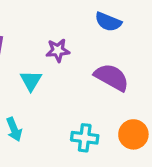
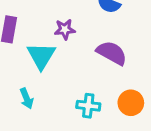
cyan triangle: (31, 81) -> (41, 56), size x1.5

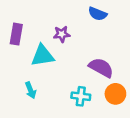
purple semicircle: (112, 53) -> (101, 68), moved
cyan triangle: (41, 56) -> (43, 56), turned 50

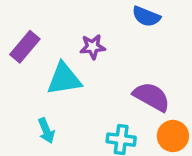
purple rectangle: (16, 34) -> (25, 47), turned 30

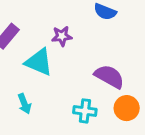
cyan triangle: (64, 79) -> (39, 62), turned 32

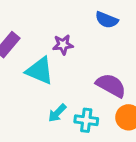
cyan arrow: (24, 104) -> (57, 113), moved, turned 66

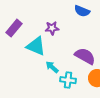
cyan arrow: (57, 113) -> (52, 67), moved, turned 88

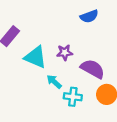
blue semicircle: (82, 11) -> (89, 16), turned -42
purple star: (52, 28) -> (65, 52), moved

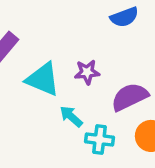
purple semicircle: (93, 69) -> (130, 97), turned -55

